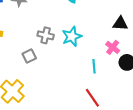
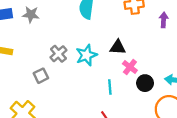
black triangle: (120, 24) -> (118, 47), moved
gray cross: (46, 35) -> (58, 54), turned 35

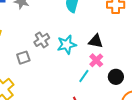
pink cross: (130, 67) -> (96, 60), moved
cyan line: (110, 87) -> (84, 76), turned 32

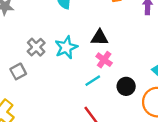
cyan line: (84, 76) -> (93, 81), turned 32
black circle: (116, 77) -> (126, 86), moved

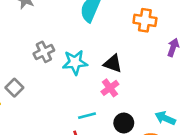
gray square: (18, 71) -> (14, 88), moved, turned -35
cyan line: (93, 81) -> (87, 116), moved

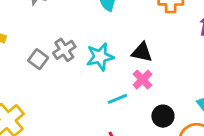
gray square: (14, 88) -> (38, 59), moved
cyan line: (87, 116) -> (117, 99), moved

